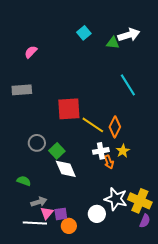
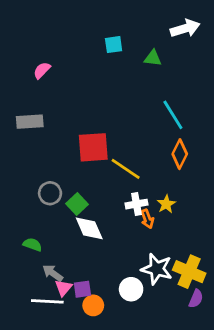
cyan square: (84, 33) -> (114, 45), turned 32
white arrow: (129, 35) -> (185, 28), moved
orange diamond: (115, 127) -> (180, 154), moved
gray arrow: (39, 202) -> (53, 273), turned -126

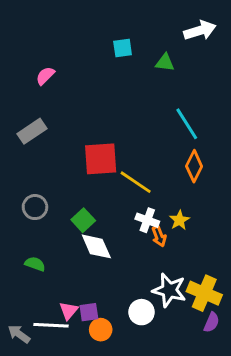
gray rectangle: (30, 122) -> (32, 131), turned -30
gray circle: (50, 193) -> (35, 207), moved
white cross: (136, 204) -> (147, 220), turned 30
gray arrow: (53, 273) -> (19, 334), moved

